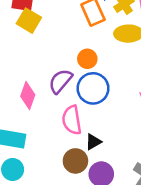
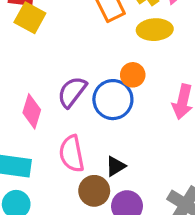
orange circle: (87, 59) -> (133, 75), moved
pink semicircle: (72, 120) -> (72, 154), moved

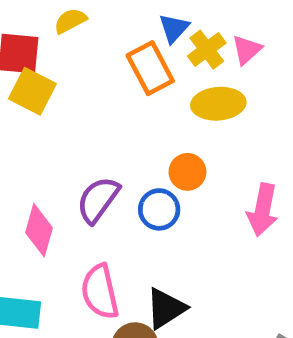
blue circle: (113, 100) -> (159, 209), size x0.7
black triangle: (116, 166) -> (166, 308), size x1.4

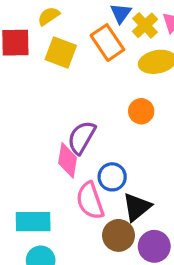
yellow square: (32, 91) -> (61, 53), moved
blue circle: (159, 209) -> (112, 177), moved
pink diamond: (39, 230) -> (68, 160), moved

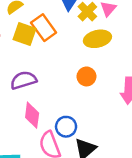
orange rectangle: (107, 43) -> (44, 28), moved
purple semicircle: (82, 137) -> (23, 80), moved, turned 45

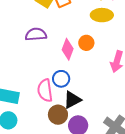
pink diamond: (32, 115) -> (68, 49), moved

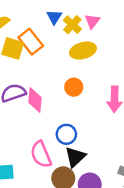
pink diamond: (68, 49) -> (35, 100), moved
blue circle: (61, 79) -> (66, 134), moved

